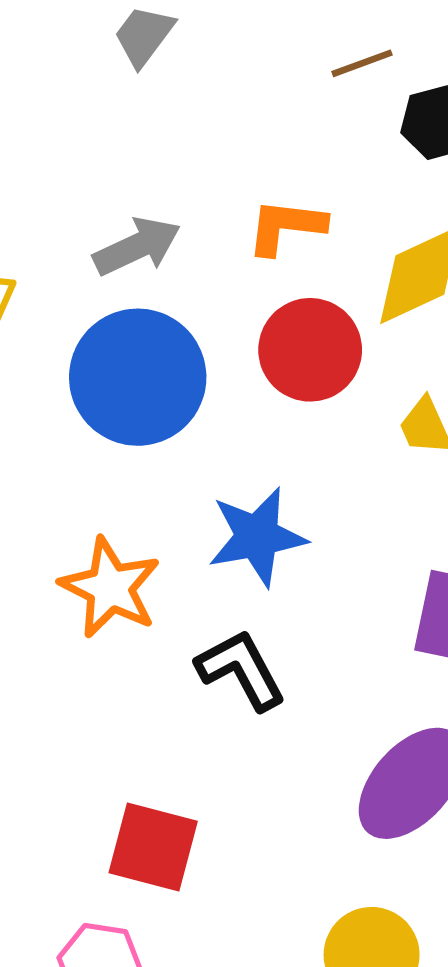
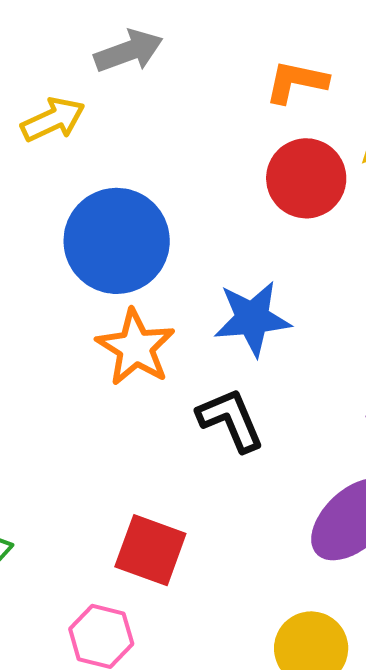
gray arrow: (137, 246) -> (129, 51), moved
blue circle: (138, 377) -> (117, 241), moved

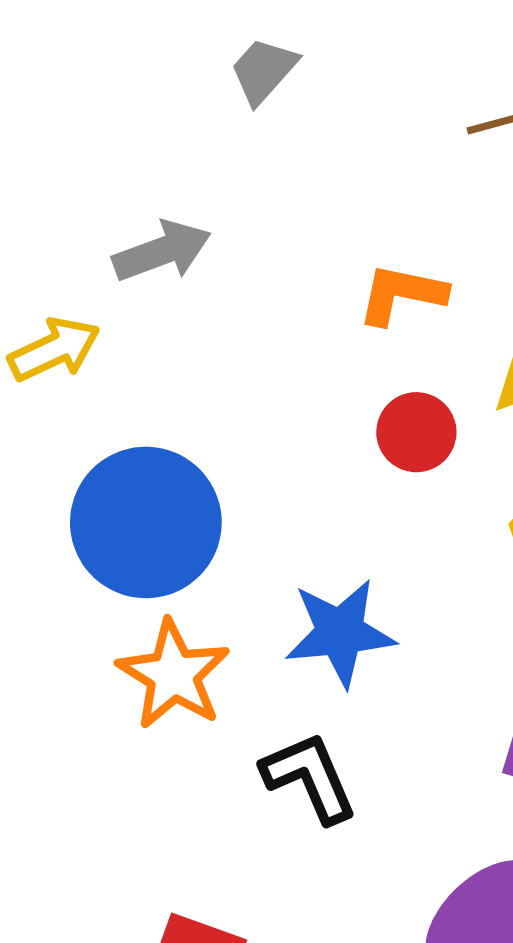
red circle: (306, 178) -> (416, 432), size x0.7

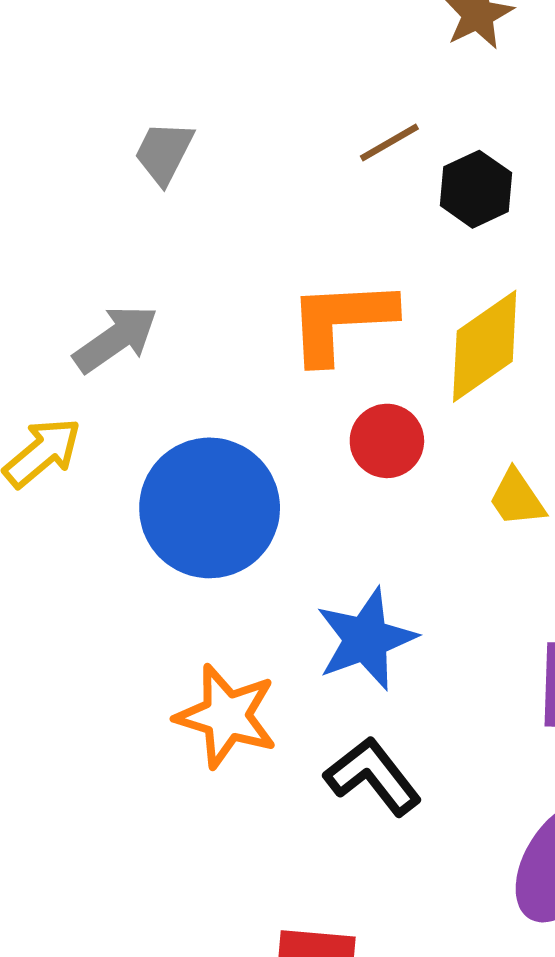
orange L-shape: (402, 294) -> (341, 321), size x1.4
blue circle: (146, 522) -> (210, 508), moved

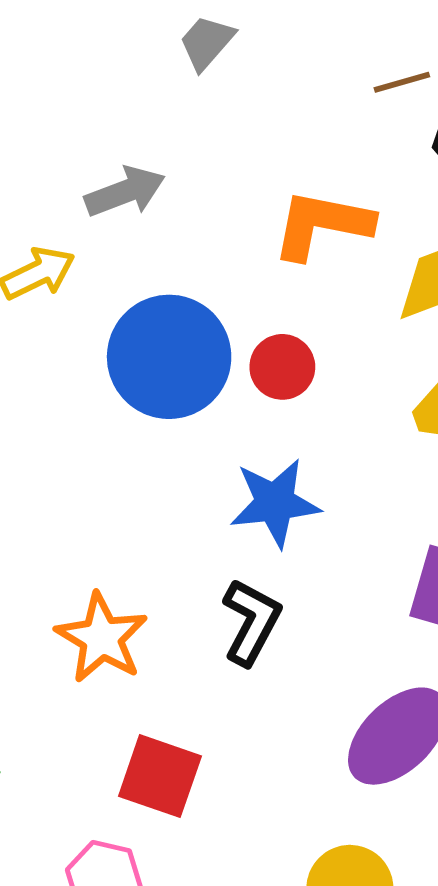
red circle: (387, 441) -> (282, 367), moved
orange star: (226, 716) -> (102, 638), moved
black L-shape: (373, 776) -> (251, 622), turned 52

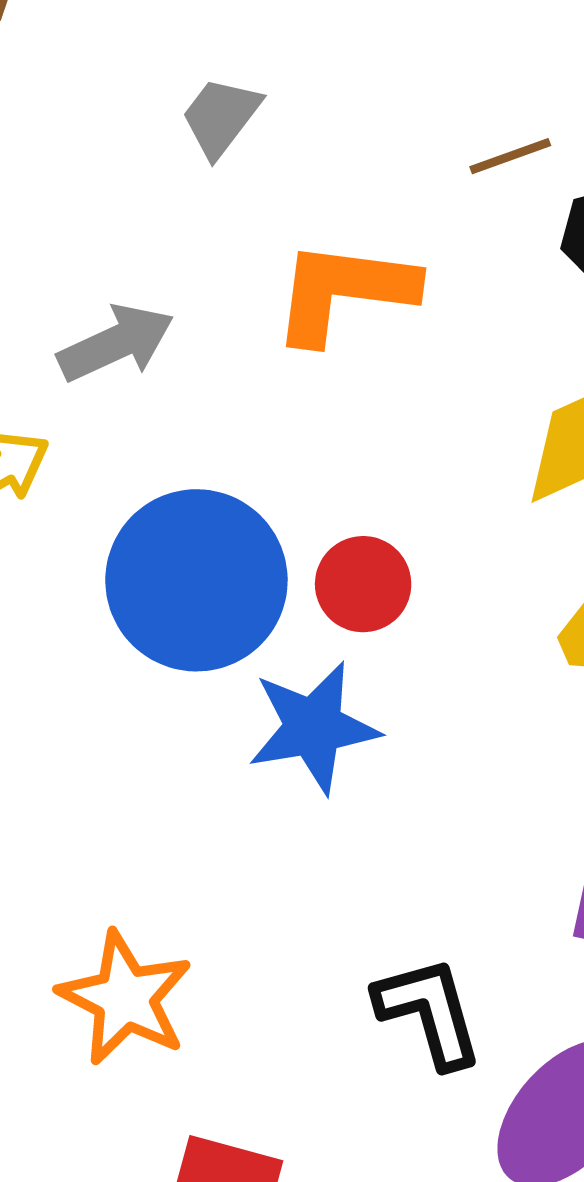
orange L-shape: (322, 225) -> (344, 292), moved
blue star: (275, 503) -> (313, 727), moved
black L-shape: (251, 622) -> (429, 1012), moved, turned -40

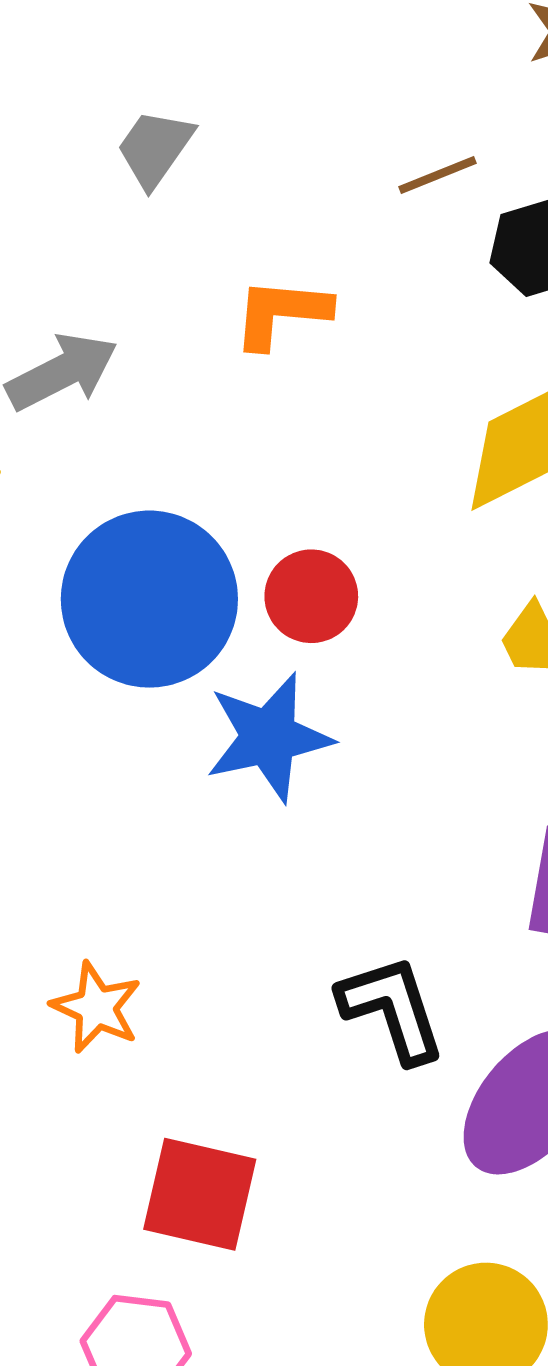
orange L-shape: (344, 292) -> (281, 313), size x0.7
orange star: (125, 998) -> (96, 1007), size x0.7

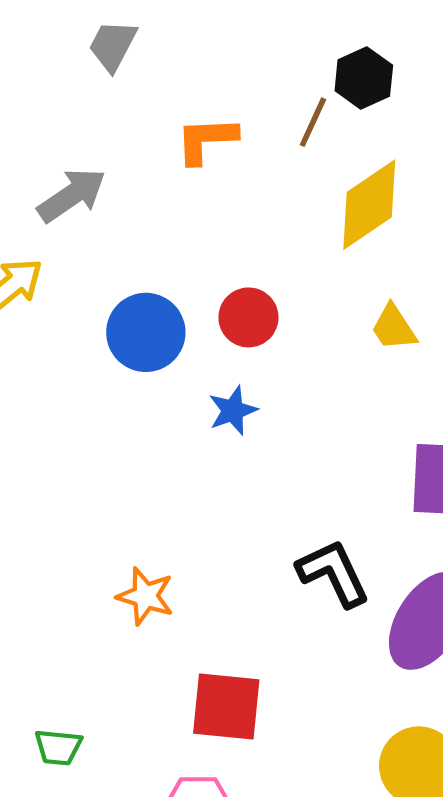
brown line: (437, 175) -> (313, 122), moved, turned -36
blue circle: (149, 599) -> (146, 332), size x0.7
blue star: (269, 737) -> (233, 411), size x0.6

